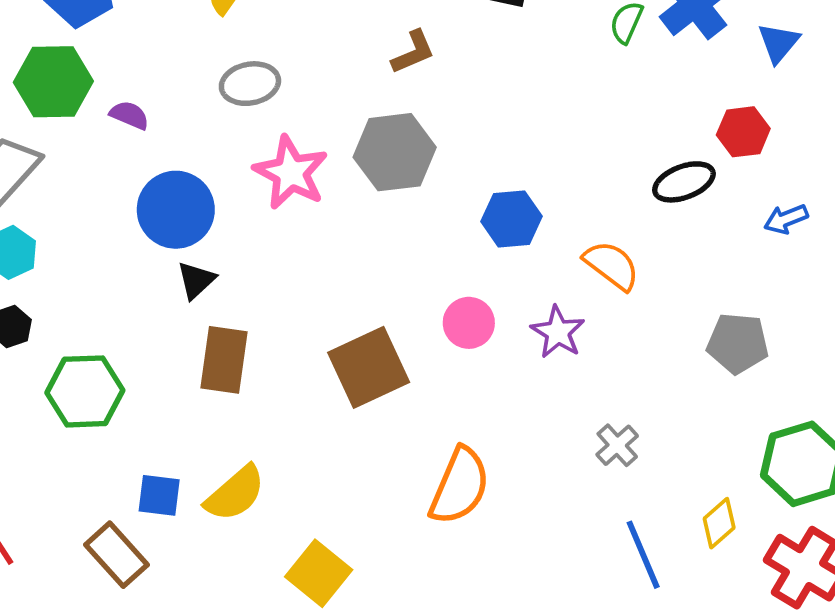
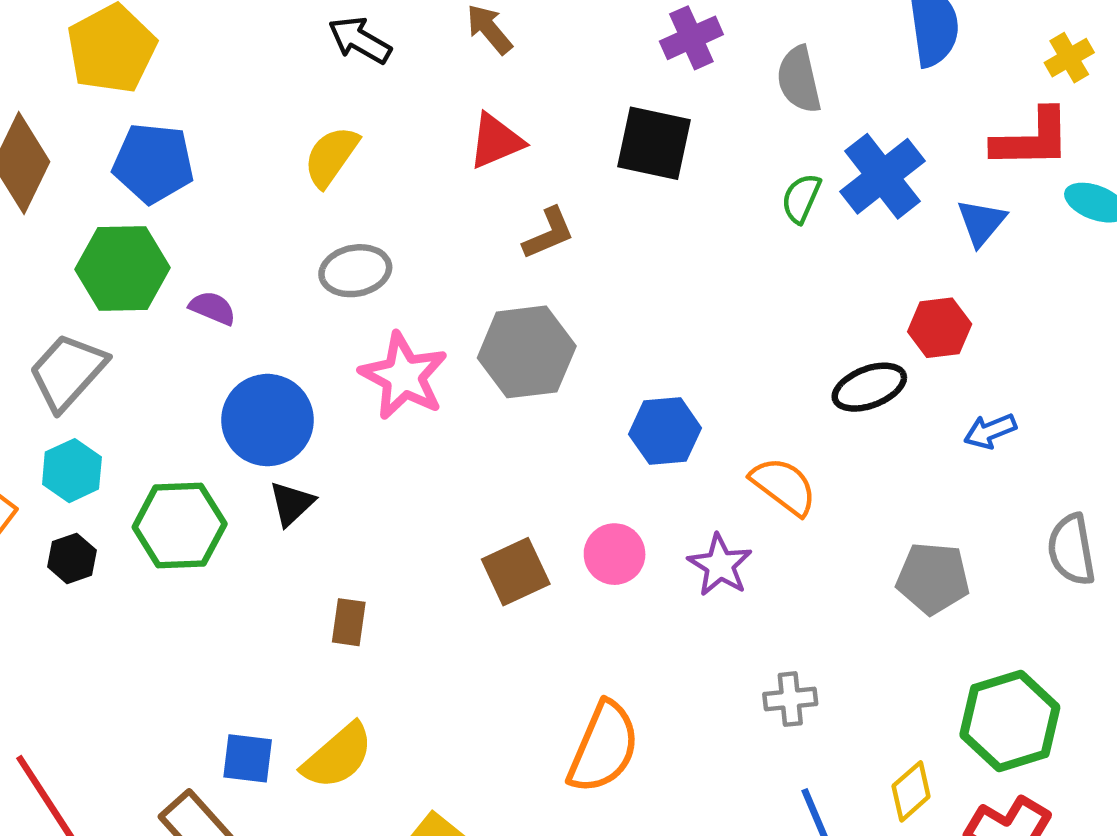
brown rectangle: (224, 360) -> (349, 622), moved, size x0.6
brown square: (369, 367) -> (516, 572), moved, size x0.7
green hexagon: (85, 391) -> (180, 526), moved
gray cross: (617, 445) -> (790, 699), turned 36

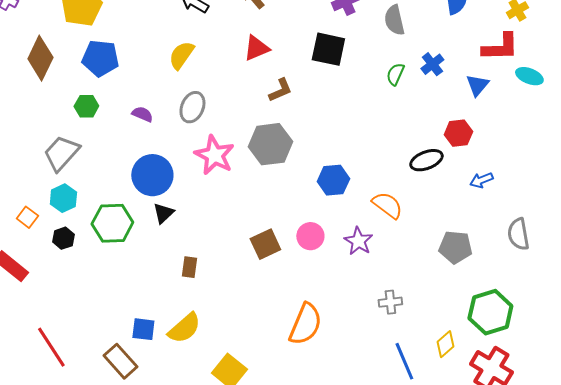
blue cross: (882, 176) -> (432, 64), size x0.6
green hexagon: (122, 268) -> (86, 106), size x0.6
gray ellipse: (355, 271) -> (192, 107), turned -56
purple semicircle: (213, 308) -> (142, 114), moved

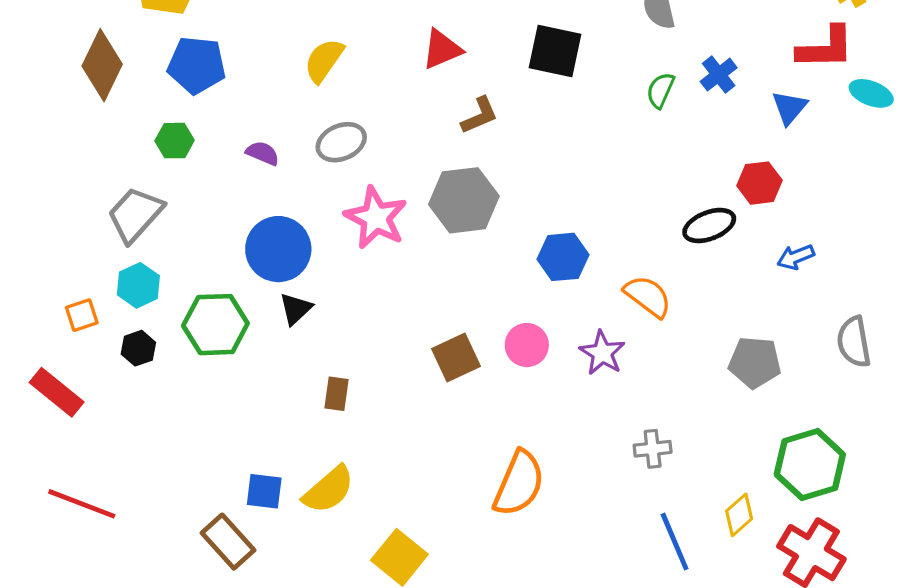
gray ellipse: (192, 107) -> (341, 142), turned 44
orange square: (27, 217) -> (82, 315), turned 35
red line: (51, 347) -> (82, 504), moved, turned -36

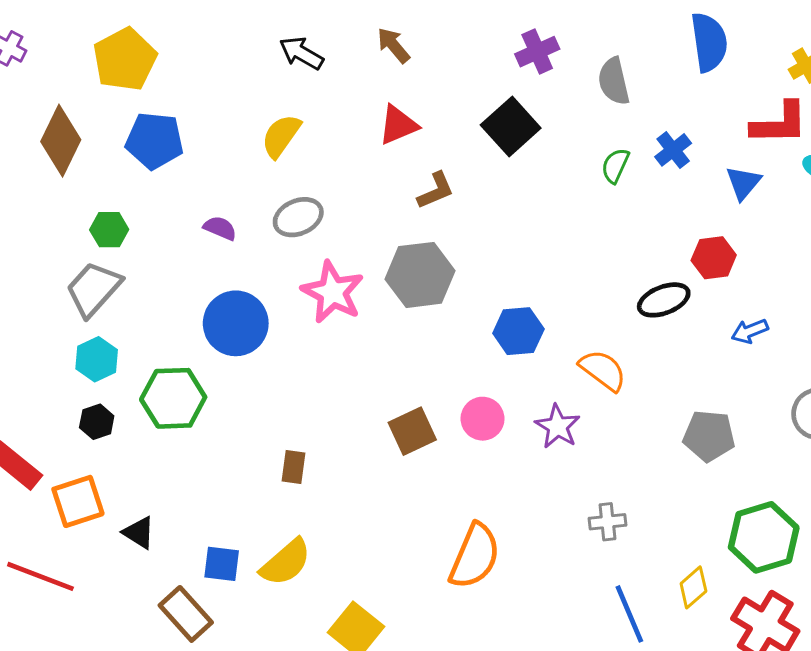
black square: (555, 51) -> (511, 127), turned 36
green hexagon: (175, 141) -> (109, 230), moved
black triangle: (296, 309) -> (139, 533), moved, turned -45
orange square: (82, 315) -> (78, 501), moved, size x1.6

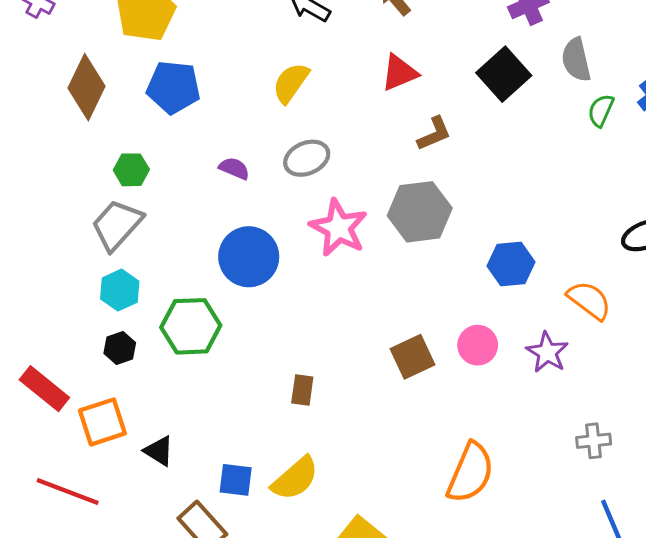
gray semicircle: (614, 81) -> (576, 60), moved

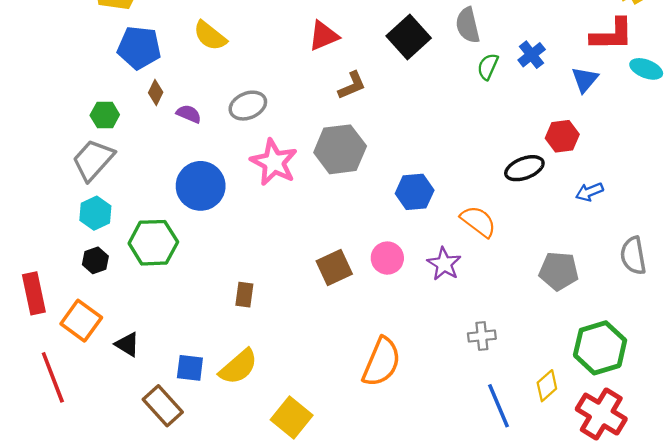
yellow semicircle: (291, 83) -> (210, 36), moved, turned -87
brown diamond: (86, 87) -> (156, 93), moved, size x0.5
red rectangle: (44, 389) -> (34, 293), turned 39
orange square: (102, 422) -> (81, 321), turned -36
red line: (68, 491) -> (53, 377), turned 48

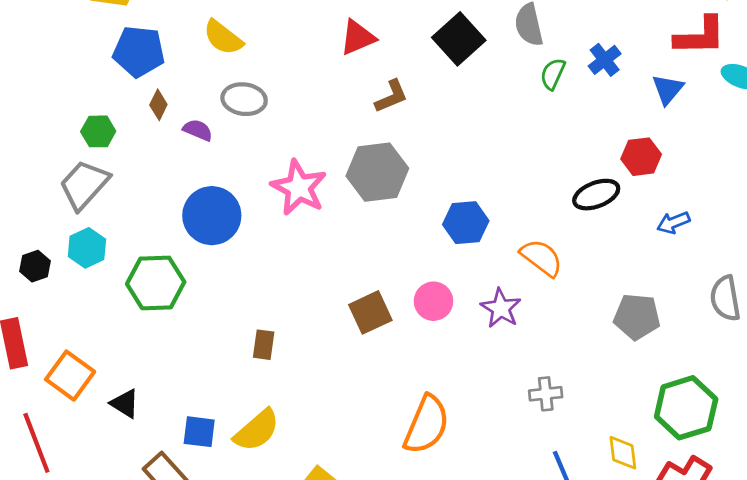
gray ellipse: (248, 106) -> (244, 99), moved, turned 30
black hexagon: (95, 260) -> (35, 266), moved
yellow diamond: (547, 386) -> (623, 453), turned -56

